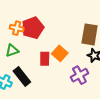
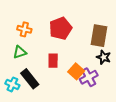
red pentagon: (33, 28) -> (61, 28), moved
orange square: (60, 53) -> (76, 71), moved

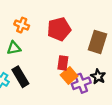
black star: (104, 57) -> (98, 77), moved
red rectangle: (53, 61) -> (63, 63), moved

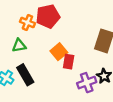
red pentagon: (59, 29) -> (48, 16), moved
orange square: (69, 76) -> (59, 52), moved

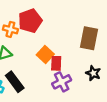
purple cross: (87, 83) -> (62, 82), moved

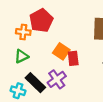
purple cross: (62, 82) -> (57, 79), moved

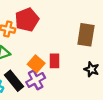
orange square: (61, 51) -> (36, 64), moved

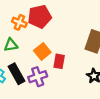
orange square: (36, 64) -> (42, 51), moved

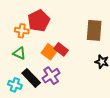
green triangle: (11, 45) -> (19, 53), turned 48
red rectangle: (59, 61) -> (61, 49), moved, turned -48

